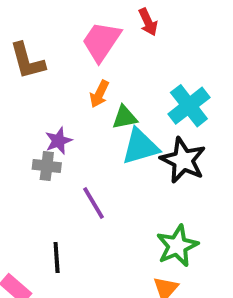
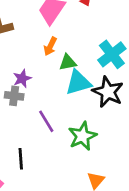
green star: (177, 246) -> (82, 136), moved

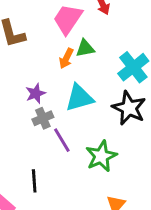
green triangle: (68, 62) -> (85, 48), moved
cyan triangle: (78, 82) -> (79, 98), moved
gray cross: (14, 96) -> (43, 118), moved, turned -30

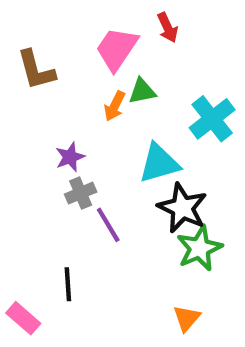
cyan triangle: (79, 98) -> (159, 163), moved
black star: (129, 108) -> (182, 208), moved
green star: (101, 156) -> (199, 248), moved

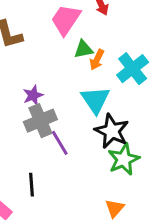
orange arrow: (115, 106) -> (97, 60), moved
cyan triangle: (159, 163) -> (95, 100), turned -48
gray cross: (81, 193) -> (40, 121), size x1.5

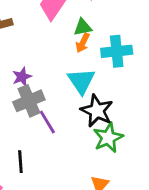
green triangle: (84, 49) -> (83, 27), moved
cyan cross: (133, 69) -> (117, 51), turned 32

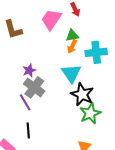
gray cross: (29, 101) -> (34, 87), turned -30
purple line: (47, 122) -> (25, 102), moved

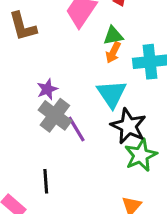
purple line: (25, 102) -> (76, 129), moved

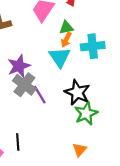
purple star: (47, 89) -> (19, 66), size x1.5
cyan triangle: (112, 94) -> (60, 57), moved
black line: (46, 181) -> (18, 142), moved

